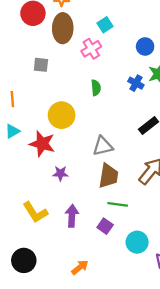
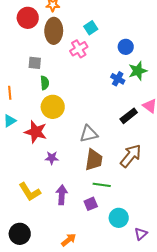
green semicircle: (96, 88) -> (45, 83), moved
purple square: (105, 226) -> (91, 204), turned 32

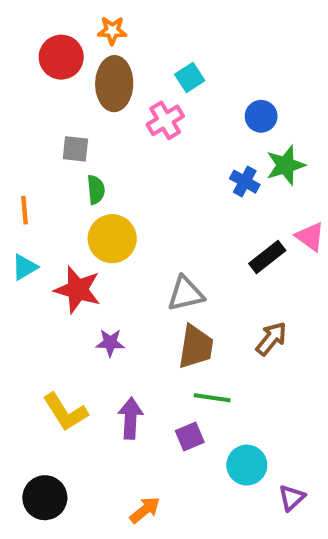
brown arrow: (131, 156) -> (271, 339), size x0.7

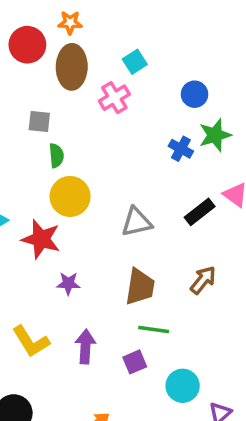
gray triangle: (186, 294) -> (137, 222), moved

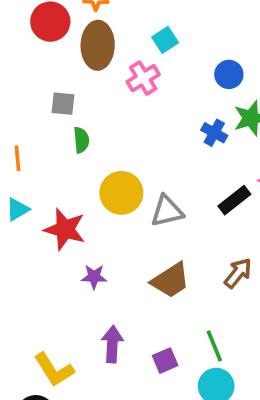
yellow circle: (70, 196) -> (121, 193), moved
brown trapezoid: (140, 287) -> (171, 280), turned 48
green line: (154, 329) -> (214, 346), moved, turned 60
yellow L-shape: (31, 341) -> (54, 370), moved

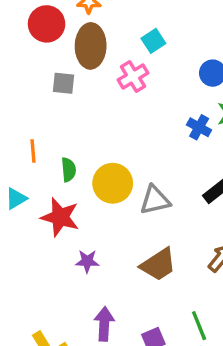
gray square: (63, 104) -> (63, 83), moved
green semicircle: (81, 140) -> (69, 170), moved
orange line: (17, 158) -> (33, 151), moved

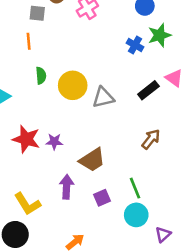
orange line: (33, 151) -> (29, 41), moved
red star: (60, 217) -> (26, 139), moved
brown trapezoid: (158, 265) -> (92, 160), moved

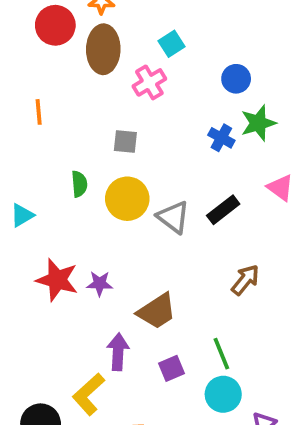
gray square: (37, 13) -> (125, 141), moved
orange line: (29, 41) -> (39, 112), moved
black rectangle: (148, 90) -> (223, 210), moved
gray triangle: (103, 98) -> (173, 217), turned 50
yellow L-shape: (27, 204) -> (89, 394), moved, turned 80

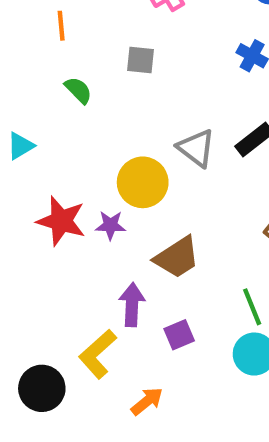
orange line: (39, 112) -> (61, 26), moved
green semicircle: (79, 184) -> (78, 90), moved, turned -40
yellow circle: (127, 199) -> (143, 182), moved
purple square: (172, 368) -> (179, 335), moved

